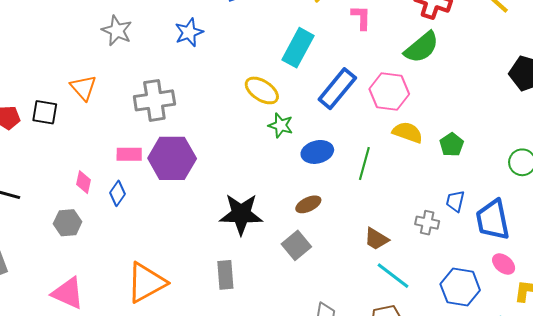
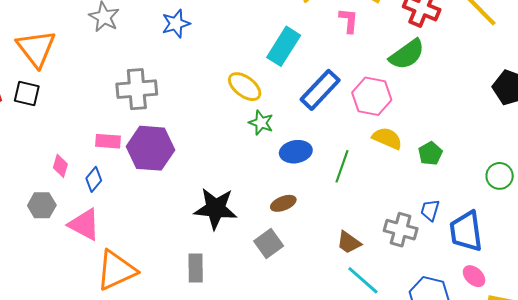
orange triangle: (83, 88) -> (36, 48), moved, size x1.5
gray cross: (427, 223) -> (401, 230), size x1.4
pink triangle: (68, 293) -> (84, 224), moved

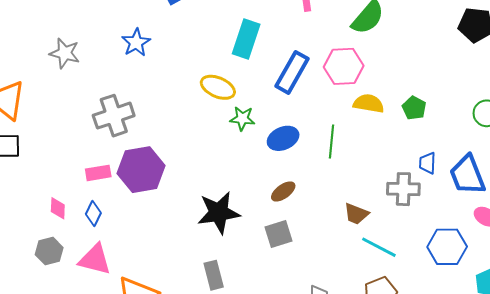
gray square: (269, 243) -> (279, 234), turned 32

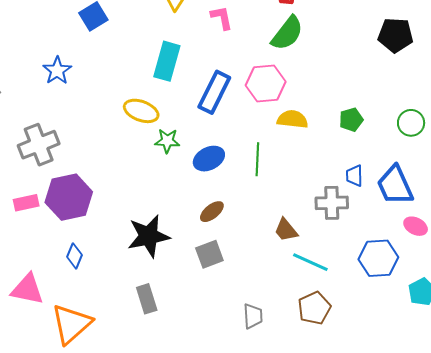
green pentagon: (414, 108) -> (351, 120), moved, turned 30
blue diamond: (93, 213) -> (74, 256), moved
brown trapezoid: (356, 214) -> (286, 230), turned 32

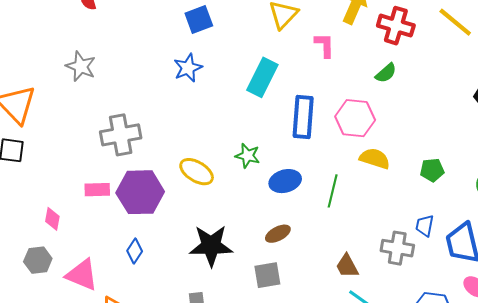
green semicircle: (287, 33) -> (386, 73), size x0.6
blue star: (57, 71) -> (188, 68), moved
blue rectangle: (214, 92) -> (303, 117), turned -33
yellow ellipse: (141, 111) -> (197, 172), moved

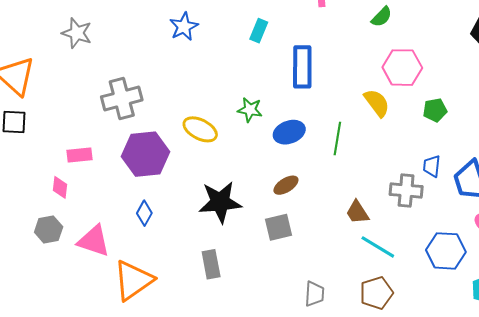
cyan rectangle: (262, 77) -> (259, 31), size x0.6
pink hexagon: (355, 118) -> (402, 68), moved
yellow semicircle: (375, 158) -> (377, 103), turned 40
pink rectangle: (97, 190) -> (80, 155), moved

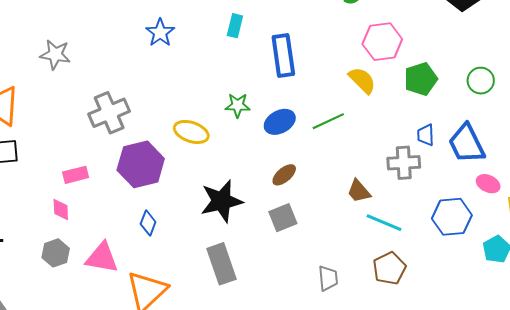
green pentagon: (435, 110) -> (421, 79), size x1.4
green line: (337, 138) -> (328, 121), turned 64
gray rectangle: (211, 264) -> (221, 264), size x1.4

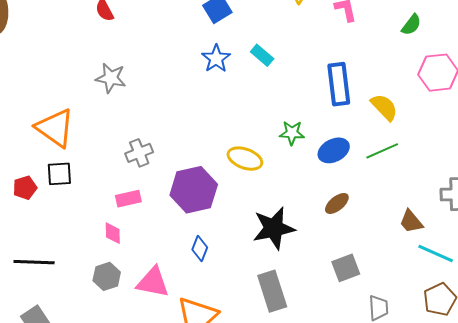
cyan rectangle: (235, 26) -> (262, 55), moved, turned -65
yellow semicircle: (362, 80) -> (384, 107), moved
gray cross: (109, 113) -> (139, 153), moved, size x0.7
gray square: (283, 218) -> (346, 268), moved

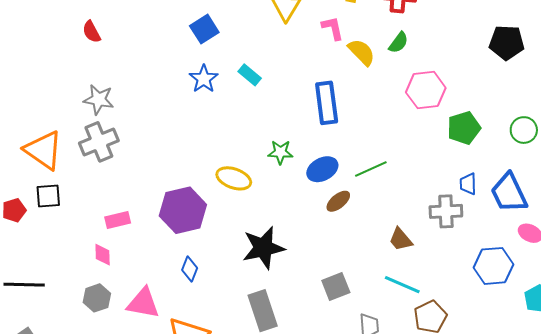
yellow semicircle: (384, 107) -> (361, 52), moved
gray cross: (139, 153) -> (99, 142), moved, size x1.4
brown ellipse: (337, 203) -> (338, 201), moved
cyan line: (436, 254) -> (402, 285), moved

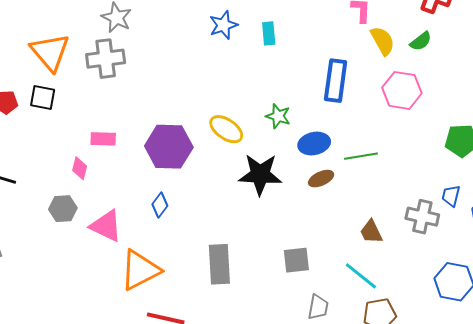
cyan rectangle: (250, 75) -> (269, 33), turned 30
pink hexagon: (426, 90) -> (402, 90), moved
black star: (263, 248) -> (260, 174), moved

